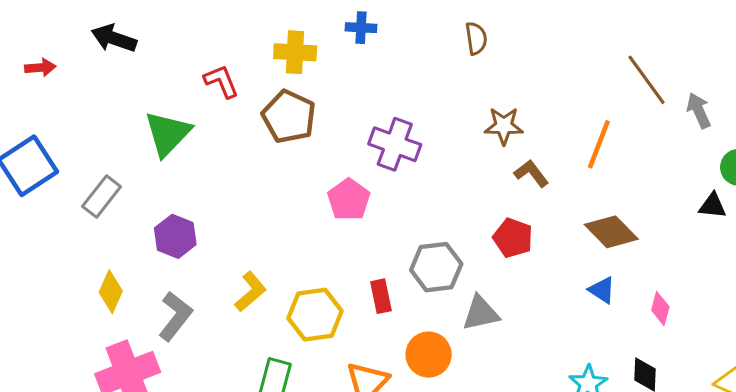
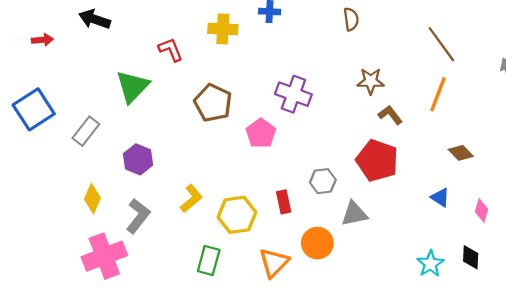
brown line: (647, 80) -> (441, 44), moved
brown pentagon: (289, 117) -> (213, 103), moved
brown diamond: (611, 232) -> (461, 153), moved, size x0.7
red pentagon: (513, 238) -> (377, 160), size x1.5
gray hexagon: (436, 267) -> (323, 181), size x0.7

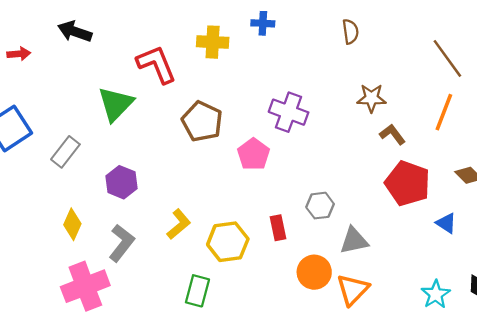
red L-shape: (171, 50) -> (157, 64), size x1.5
red pentagon: (377, 160) -> (408, 183), moved
orange triangle: (274, 263) -> (353, 290), moved

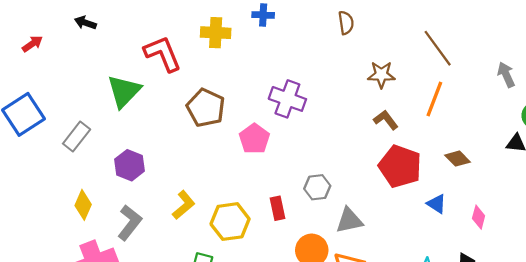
black arrow: (75, 32) -> (85, 23), size x0.7
red arrow: (19, 54) -> (32, 44), turned -30
brown star: (371, 98) -> (381, 75), moved

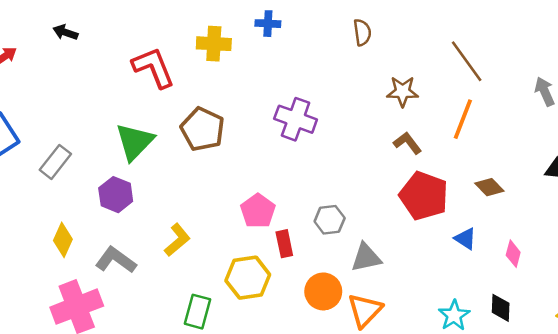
green triangle: (124, 91) -> (135, 142), moved
pink pentagon: (254, 139) -> (258, 211), moved
yellow hexagon: (230, 222) -> (248, 278), moved
gray L-shape: (130, 223) -> (116, 260), turned -92

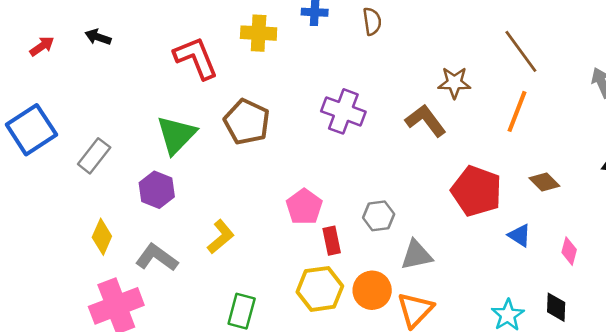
black arrow: (65, 32) -> (98, 37), moved
brown semicircle: (362, 32) -> (372, 21), moved
brown L-shape: (408, 143) -> (426, 121), moved, size x1.4
yellow hexagon: (248, 278) -> (320, 289), moved

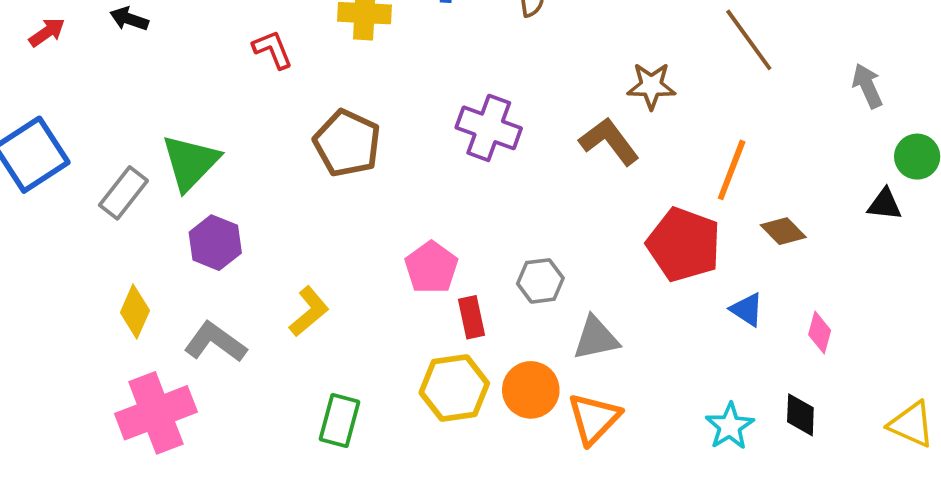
red L-shape: (196, 58) -> (273, 49), size x0.6
orange line: (517, 111) -> (732, 170), moved
green triangle: (176, 135) -> (190, 162), moved

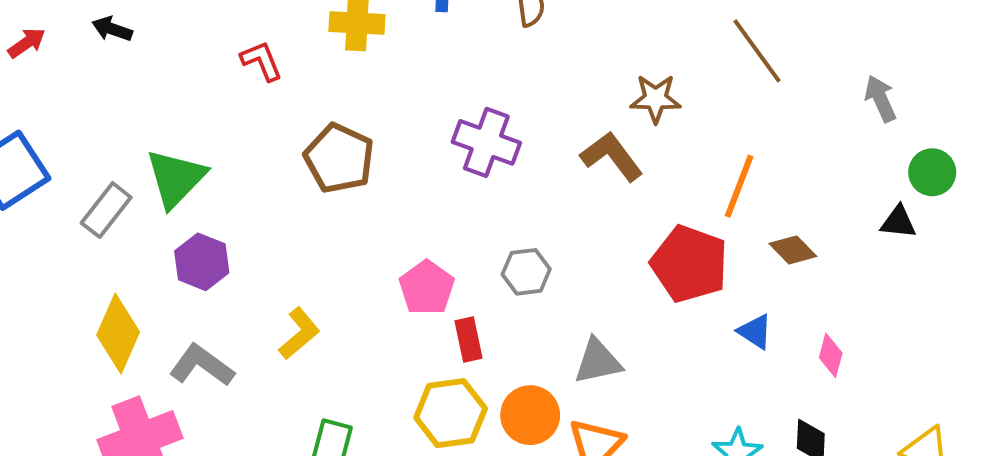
gray hexagon: (540, 281) -> (526, 272), moved
yellow diamond: (135, 311) -> (118, 333), size x1.4

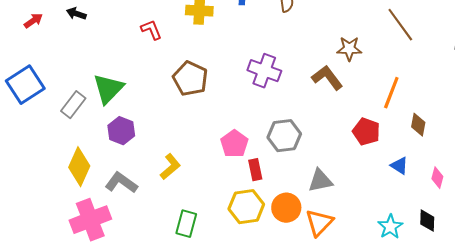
brown diamond: (793, 250) -> (418, 125), turned 55
red pentagon: (689, 264) -> (366, 132), size x0.7
gray hexagon: (526, 272) -> (284, 136), size x1.4

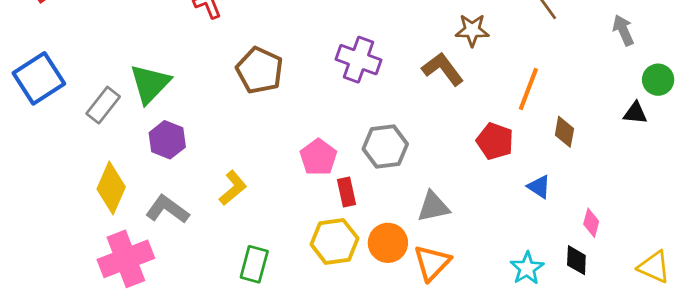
pink diamond: (437, 178) -> (591, 223), moved

